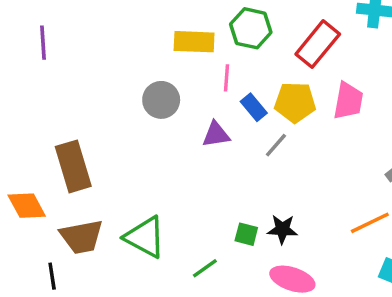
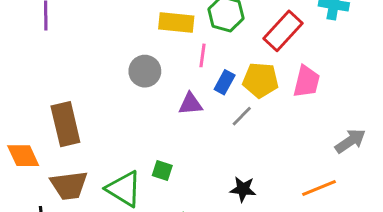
blue rectangle: (254, 107) -> (225, 82), turned 65
green square: (246, 234) -> (162, 171), moved

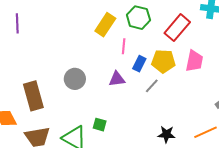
yellow rectangle: (176, 23) -> (105, 25), turned -60
gray circle: (145, 71) -> (75, 79), moved
black star: (243, 189) -> (166, 134), moved

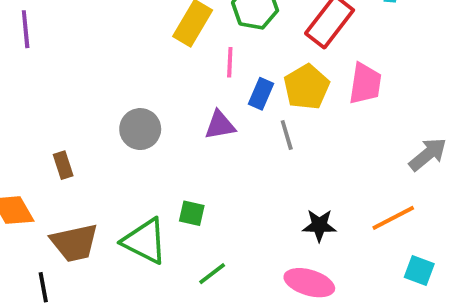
yellow pentagon: (163, 61) -> (306, 87), turned -30
gray line: (152, 86) -> (287, 135), turned -56
brown rectangle: (33, 96) -> (63, 165), size x0.5

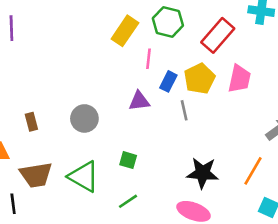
gray circle: (140, 129) -> (84, 118), moved
green square: (192, 213) -> (128, 160), moved
orange line: (393, 218) -> (253, 171), turned -36
black star: (319, 225) -> (203, 173), size x1.4

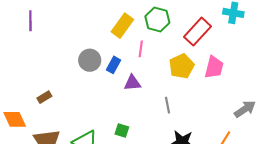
blue rectangle: (168, 81) -> (114, 65), moved
gray line: (184, 110) -> (168, 105), moved
gray circle: (84, 118) -> (90, 60), moved
brown rectangle: (31, 122) -> (44, 97), turned 72

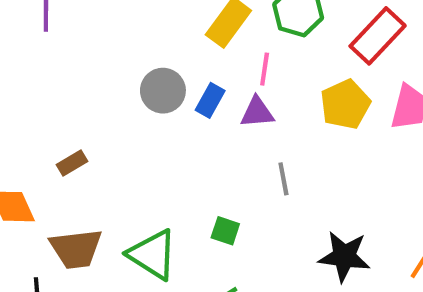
purple triangle: (132, 83) -> (257, 112), moved
gray line: (168, 105) -> (283, 179), moved

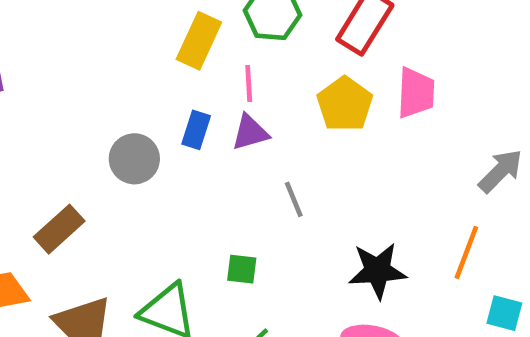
gray circle: (163, 91) -> (134, 159), moved
brown rectangle: (72, 163) -> (59, 229), size x1.5

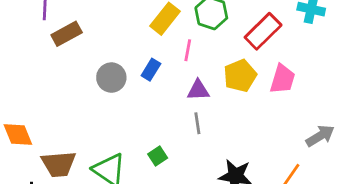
purple triangle: (250, 132) -> (198, 90), moved
brown rectangle: (59, 229) -> (67, 34), moved
green square: (242, 269) -> (158, 156), turned 36

